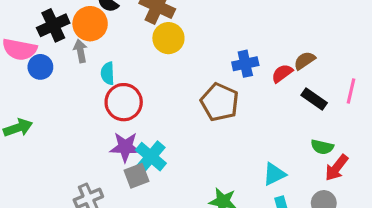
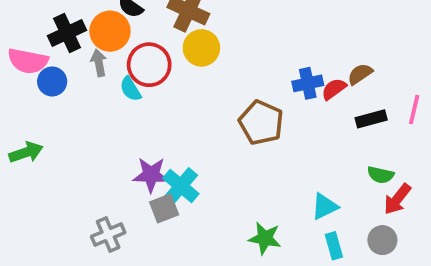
blue cross: (245, 64) -> (308, 83), moved
cyan semicircle: (108, 73) -> (131, 89), turned -30
black rectangle: (314, 99) -> (371, 119), turned -50
red circle: (124, 102) -> (149, 65), moved

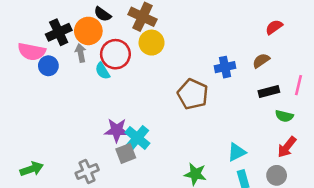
red semicircle: (334, 89) -> (274, 27), moved
green arrow: (26, 152) -> (32, 169), moved
green semicircle: (381, 175) -> (284, 116), moved

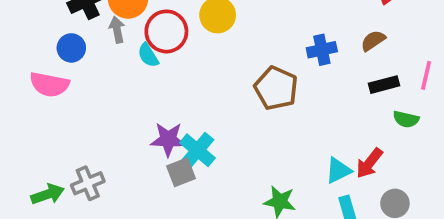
pink semicircle: (32, 52) -> (49, 85), moved
red arrow: (287, 147) -> (369, 163), moved
gray cross: (87, 171) -> (88, 183), moved

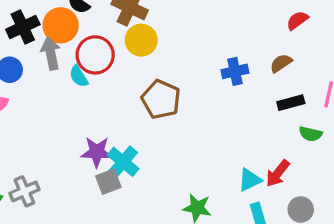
gray arrow: (117, 30) -> (51, 53), size x1.4
brown pentagon: (276, 88) -> (161, 99), moved

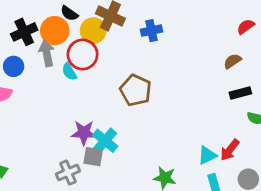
yellow circle: (141, 40) -> (93, 31), moved
blue cross: (235, 71) -> (152, 31), moved
gray square: (108, 182) -> (93, 157), turned 30
gray cross: (24, 191) -> (68, 173), moved

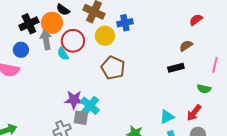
yellow circle: (93, 31) -> (105, 36), moved
black rectangle: (240, 93) -> (176, 68), moved
red arrow: (230, 150) -> (194, 113), moved

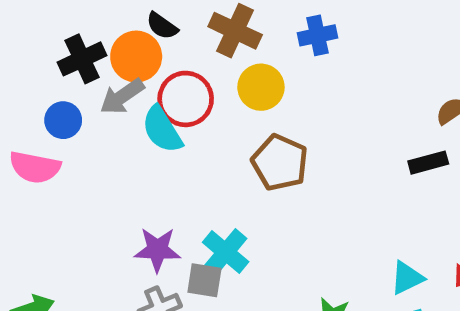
blue cross: (125, 23) -> (317, 35), moved
gray arrow: (46, 40) -> (122, 97), turned -114
cyan semicircle: (63, 54) -> (162, 130), size x1.5
purple star: (74, 100) -> (157, 250), moved

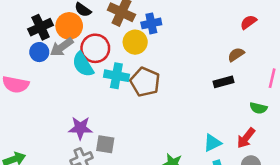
blue cross: (317, 35) -> (151, 23), moved
blue circle: (63, 120) -> (39, 52), moved
cyan cross: (226, 252) -> (116, 76), moved, turned -30

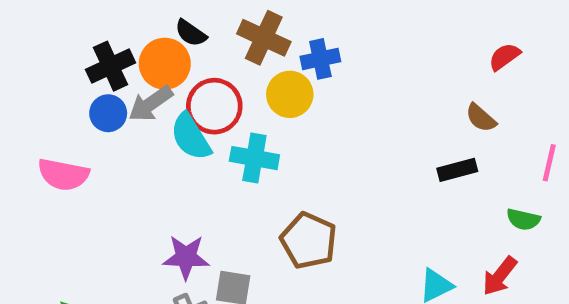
brown semicircle: (236, 55) -> (481, 118), turned -105
brown pentagon: (145, 82) -> (309, 241), moved

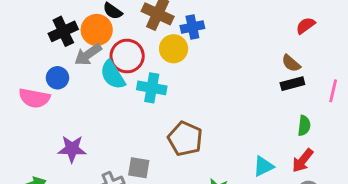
blue circle: (108, 113) -> (57, 78), moved
black rectangle: (457, 170) -> (292, 84), moved
green semicircle: (523, 219) -> (304, 126), moved, turned -96
purple star: (186, 257) -> (72, 149), moved

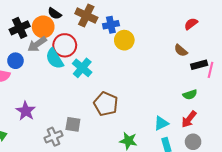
yellow circle: (174, 49) -> (124, 40), moved
black rectangle: (292, 84) -> (199, 65), moved
cyan cross: (152, 88) -> (82, 68), turned 30
green semicircle: (304, 126) -> (190, 95), turned 64
purple star: (72, 149) -> (26, 111), turned 30

